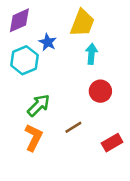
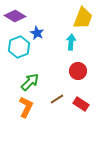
purple diamond: (19, 20) -> (15, 16), turned 55
yellow trapezoid: (82, 23) -> (83, 18), moved
red rectangle: (112, 143) -> (81, 104), moved, turned 63

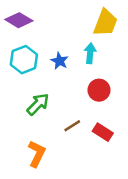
blue star: (37, 33) -> (60, 61), moved
orange L-shape: (26, 107) -> (37, 154), moved

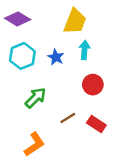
yellow trapezoid: (105, 23) -> (75, 21), moved
orange L-shape: (37, 154) -> (34, 144), turned 30

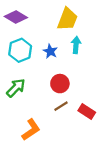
red circle: (93, 85) -> (60, 84), moved
green arrow: (36, 98) -> (16, 88), moved

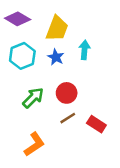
yellow trapezoid: (67, 19) -> (57, 28), moved
green arrow: (16, 88) -> (33, 98), moved

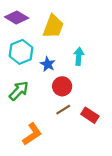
cyan arrow: (84, 50) -> (79, 56), moved
blue star: (56, 57) -> (48, 64), moved
green arrow: (33, 98) -> (19, 91), moved

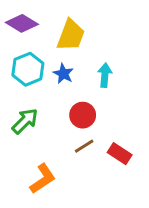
blue star: (48, 64) -> (63, 74), moved

